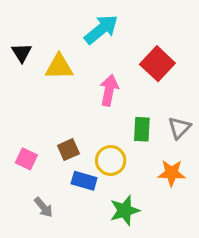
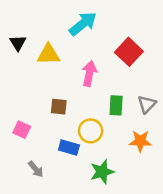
brown square: (68, 150) -> (59, 107), moved, turned 30

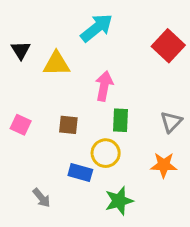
red square: (129, 52) -> (168, 46), moved
green rectangle: (116, 105) -> (121, 120), moved
pink square: (22, 130) -> (21, 125), moved

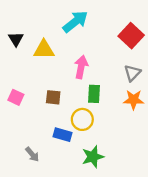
gray triangle: (171, 122) -> (132, 73), moved
orange star: (164, 165) -> (134, 100), moved

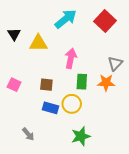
red square: (131, 36) -> (105, 21), moved
orange star: (134, 100) -> (106, 83), moved
blue rectangle: (62, 135) -> (50, 108), moved

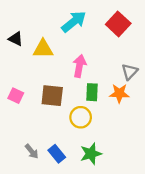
black triangle: (14, 34) -> (16, 39), turned -32
brown square: (46, 85) -> (52, 96), size x1.5
blue rectangle: (50, 108) -> (57, 154), moved, turned 35

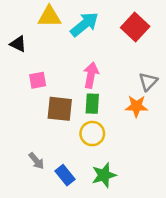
yellow triangle: (43, 49) -> (49, 17), moved
green rectangle: (92, 92) -> (92, 104), moved
pink square: (16, 96) -> (38, 80), moved, turned -35
gray arrow: (32, 151) -> (36, 161), moved

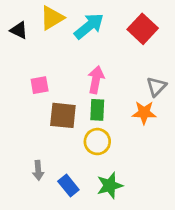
yellow triangle: (49, 17) -> (52, 18), turned -30
black triangle: (18, 44) -> (19, 30), moved
gray arrow: (36, 161) -> (38, 170), turned 36

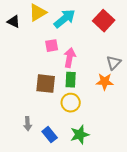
pink square: (40, 85) -> (52, 46), moved

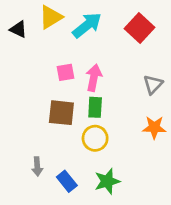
pink square: (52, 46) -> (65, 72), moved
orange star: (105, 82) -> (154, 127), moved

